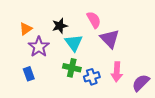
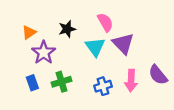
cyan triangle: (74, 43) -> (95, 47), moved
green cross: (72, 68) -> (62, 82), moved, turned -30
purple semicircle: (141, 83) -> (158, 75), moved, turned -84

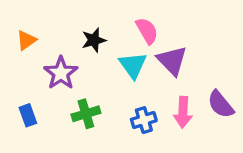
orange triangle: (29, 32) -> (26, 40), moved
blue rectangle: (32, 83) -> (28, 115), moved

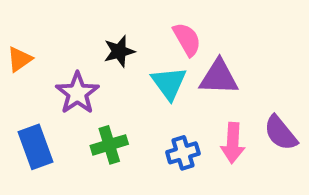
orange triangle: (26, 40) -> (20, 59), moved
purple triangle: (172, 61) -> (219, 77), turned -44
blue rectangle: (28, 115) -> (36, 147), size x1.5

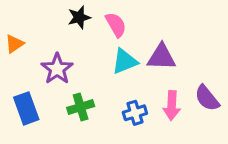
pink semicircle: (187, 39) -> (116, 25), moved
black star: (119, 51) -> (79, 17), moved
cyan triangle: (169, 83) -> (125, 61), turned 44

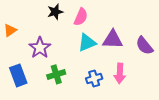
pink semicircle: (116, 25) -> (81, 17), turned 54
purple semicircle: (207, 98) -> (144, 46), moved

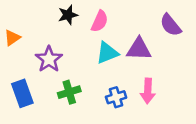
purple semicircle: (144, 46) -> (171, 25), moved

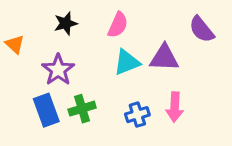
black star: (68, 15) -> (66, 23), moved
orange triangle: (12, 38) -> (15, 44), turned -42
blue rectangle: (22, 93) -> (46, 110), moved

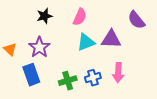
orange triangle: (15, 44) -> (10, 49), moved
green cross: (82, 109) -> (68, 81), moved

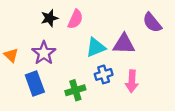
pink semicircle: (80, 17) -> (75, 19), moved
blue cross: (93, 78) -> (104, 74), moved

